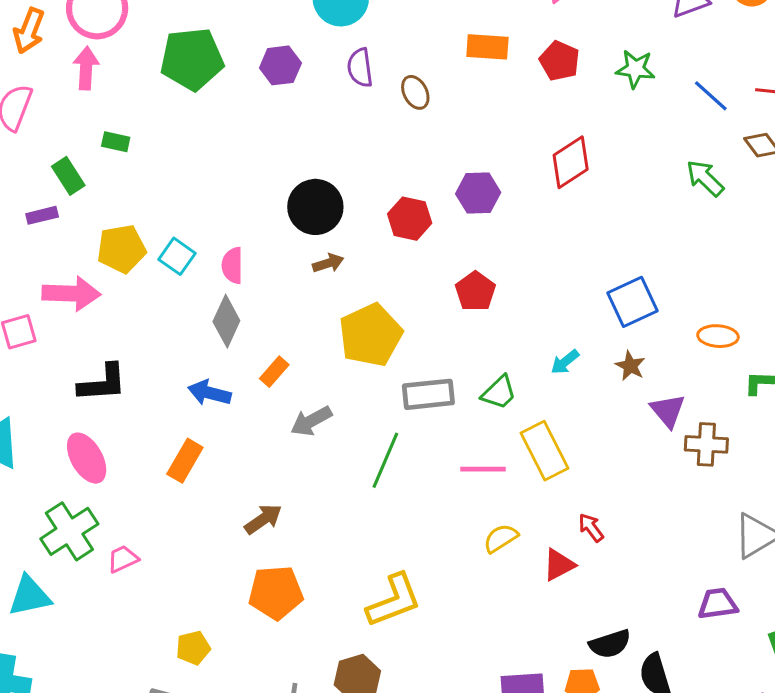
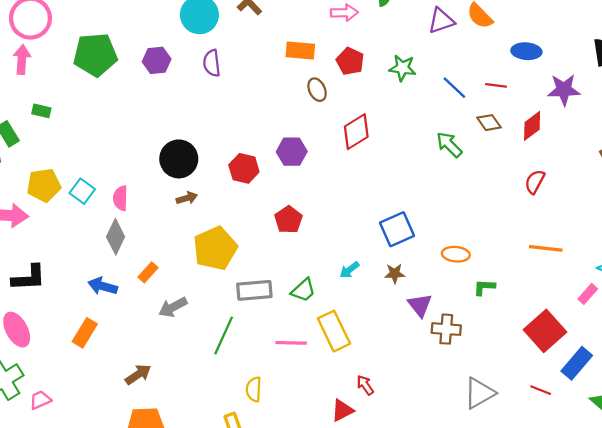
brown ellipse: (415, 92) -> (317, 90), moved
brown star: (630, 366) -> (395, 274), turned -30
yellow semicircle: (501, 538) -> (254, 389), moved, turned -55

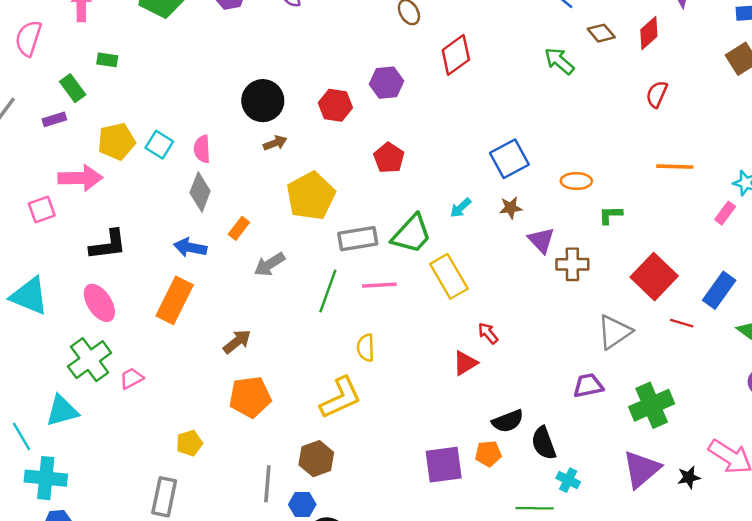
green trapezoid: (303, 290) -> (412, 234), size x1.5
red square: (545, 331) -> (654, 277), moved
orange rectangle: (85, 333) -> (175, 300), size x1.4
pink line: (291, 343) -> (379, 285), moved

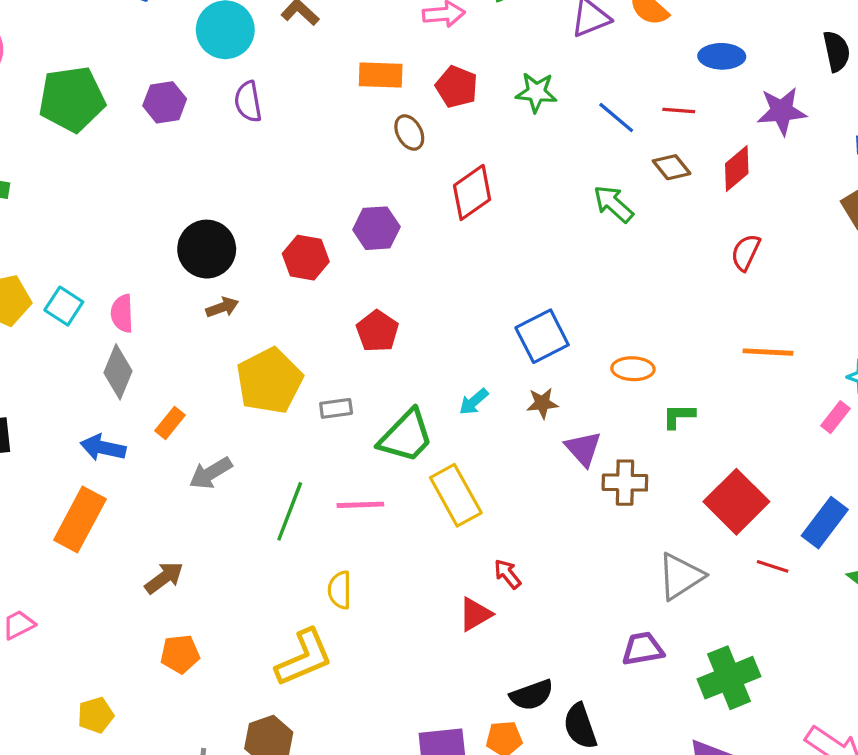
gray rectangle: (358, 239) -> (336, 408), moved, size x0.6
orange pentagon: (250, 397) -> (180, 654), size x0.7

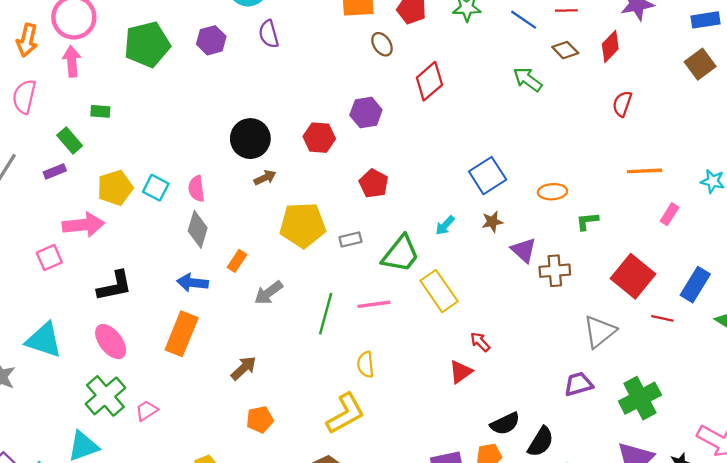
yellow pentagon: (269, 381) -> (303, 225), turned 30
pink rectangle: (835, 417) -> (670, 214), moved
black semicircle: (580, 726) -> (541, 442), turned -124

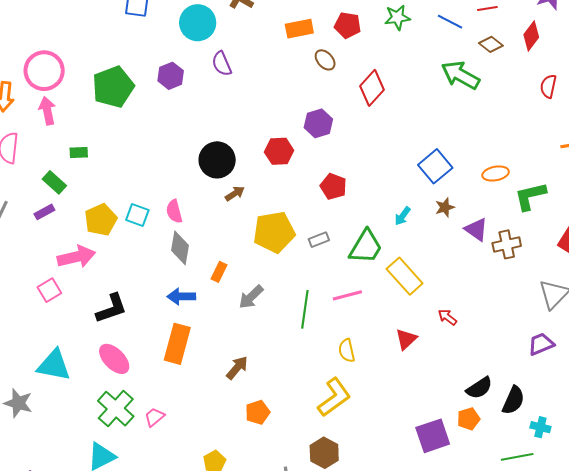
green arrow: (528, 79) -> (460, 75), size x1.4
green L-shape: (587, 221) -> (530, 196), size x1.6
red triangle: (461, 372) -> (406, 339), moved

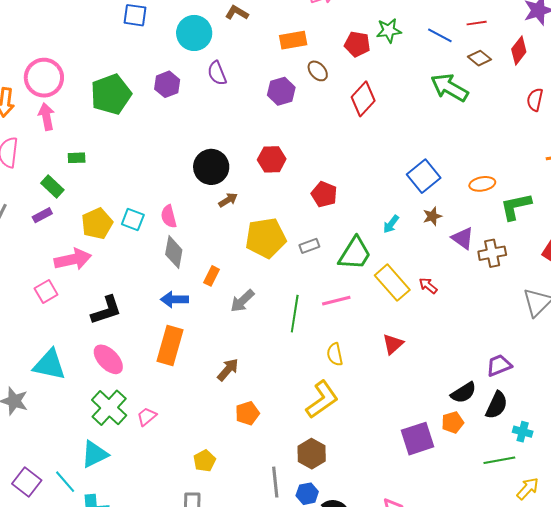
red pentagon: (348, 25) -> (357, 44), moved
purple hexagon: (318, 123) -> (281, 91), moved
red arrow: (447, 317) -> (428, 286), moved
purple trapezoid: (541, 344) -> (499, 365), moved

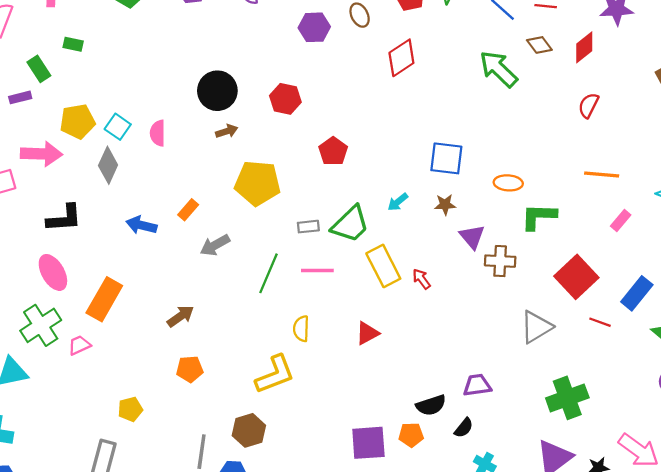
blue square: (424, 176) -> (446, 158), turned 32
gray rectangle: (309, 246) -> (308, 227), moved
gray diamond: (174, 252) -> (108, 165), moved
orange rectangle: (170, 346) -> (104, 299), moved
black semicircle: (497, 405) -> (464, 428), size x0.7

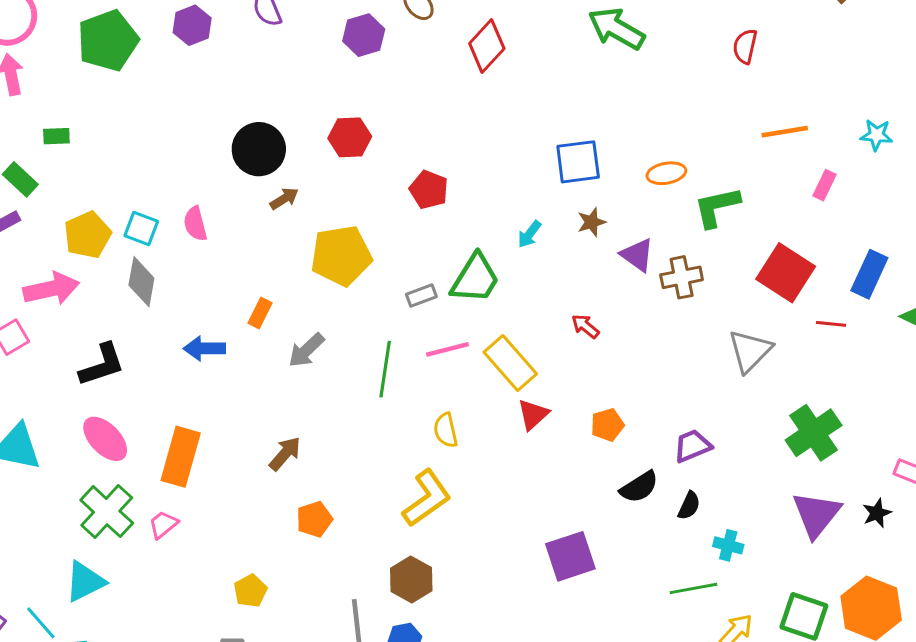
yellow rectangle: (383, 266) -> (510, 363), moved
orange pentagon: (411, 435) -> (607, 425), moved

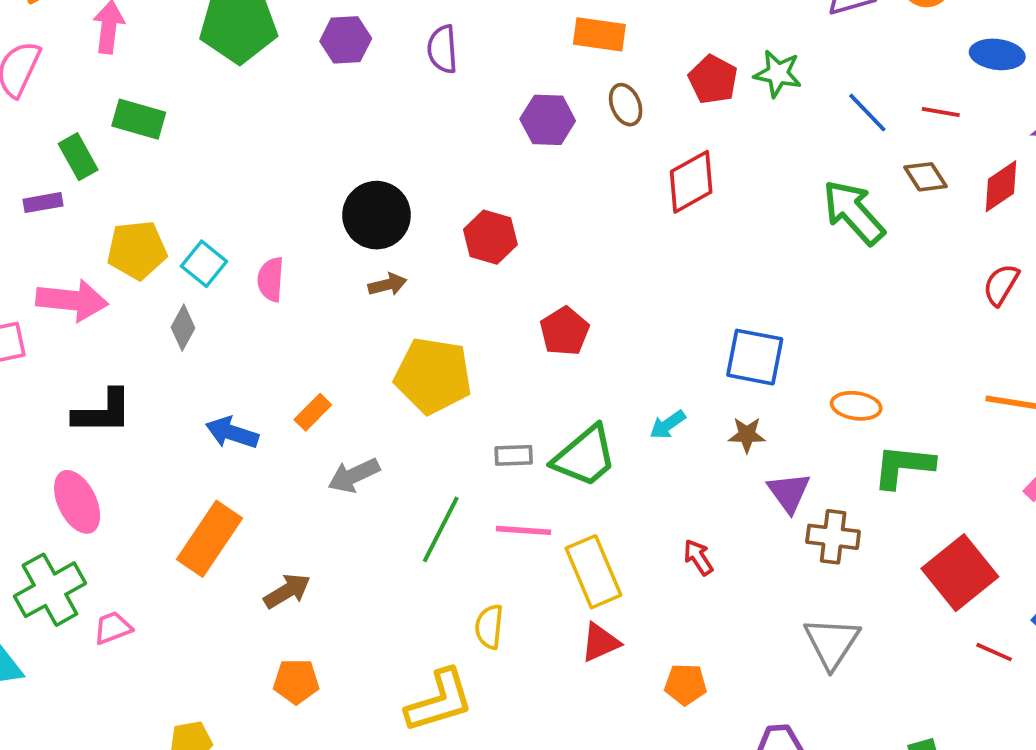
green rectangle: (56, 136) -> (139, 119), size x1.5
gray diamond: (141, 282) -> (183, 328), size x0.7
gray triangle: (750, 351) -> (832, 643), moved, turned -30
orange rectangle: (181, 457) -> (209, 539), moved

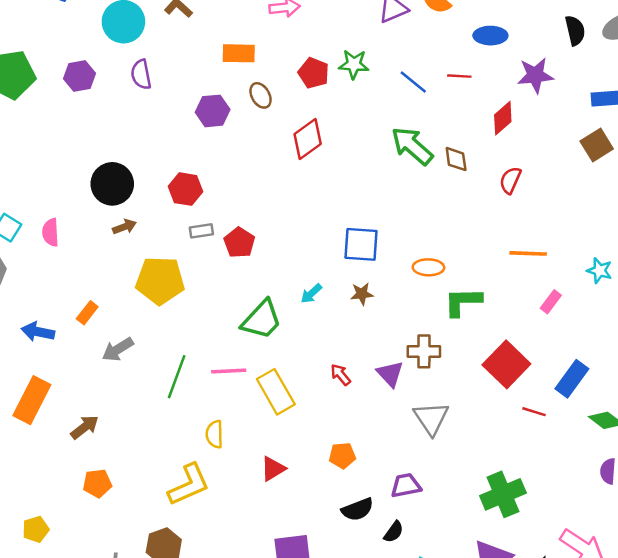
brown diamond: (925, 177) -> (456, 159), moved, turned 32
gray rectangle: (514, 455) -> (201, 231), moved
purple triangle: (789, 492) -> (390, 374), moved
red triangle: (600, 642) -> (273, 469), moved

